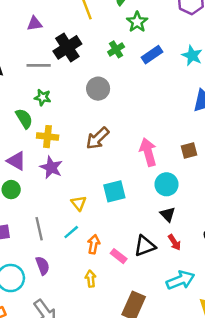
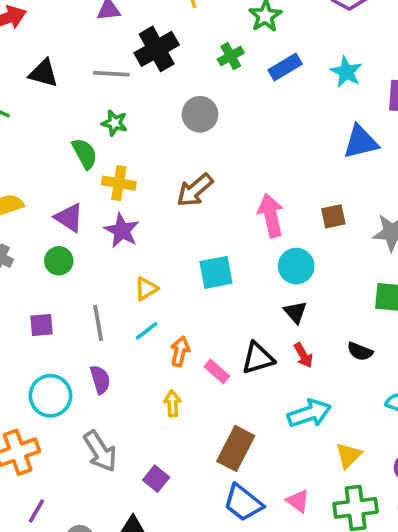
yellow triangle: (79, 203) -> (146, 289), moved, turned 35

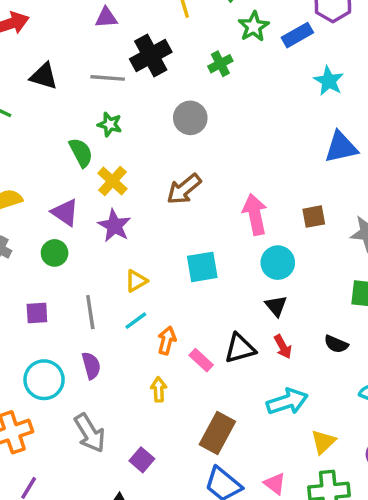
blue rectangle: (285, 67) -> (297, 35), moved
yellow cross: (119, 183) -> (113, 181), turned 32

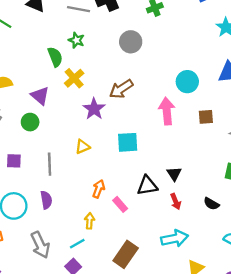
purple star: (114, 226) -> (94, 109), moved
cyan circle: (278, 263) -> (187, 82), moved
cyan line: (136, 321) -> (77, 244), moved
black triangle: (240, 348) -> (147, 186), moved

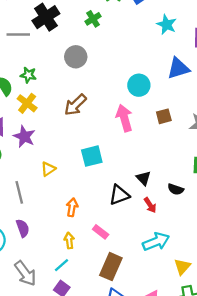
green star: (76, 40) -> (28, 75), moved
purple star: (94, 109) -> (24, 137), moved
pink rectangle: (120, 204) -> (101, 232), moved
black semicircle: (211, 204) -> (176, 189), moved

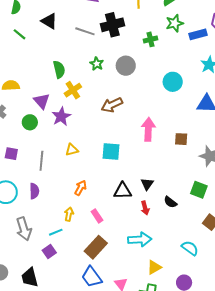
green star: (28, 75) -> (97, 64), moved
cyan circle: (139, 85) -> (173, 82), moved

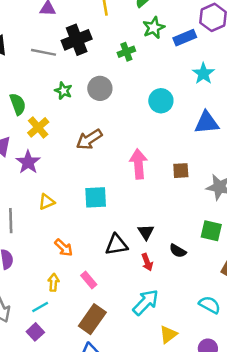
orange arrow: (81, 188) -> (64, 248), turned 112
cyan arrow: (140, 239) -> (146, 302), turned -35

